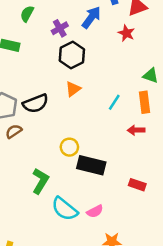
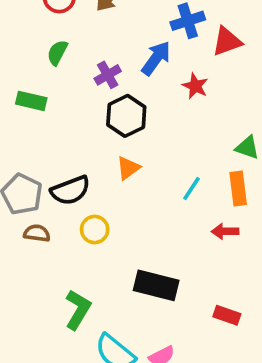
red star: (126, 33) -> (195, 86), moved
brown semicircle: (14, 131) -> (37, 233), turned 42
yellow circle: (69, 147) -> (95, 229), moved

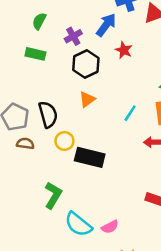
red star: (195, 86) -> (124, 50), moved
green rectangle: (31, 101) -> (35, 54), moved
black semicircle: (70, 190) -> (48, 114), turned -84
black rectangle: (156, 285) -> (90, 157), moved

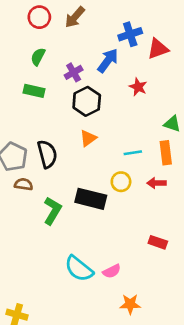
red star: (124, 50) -> (138, 87), moved
cyan line: (130, 113) -> (133, 153), turned 48
yellow circle: (64, 141) -> (121, 182), moved
green L-shape: (53, 195) -> (52, 211), moved

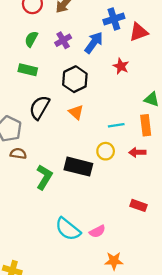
purple cross: (74, 72) -> (63, 40), moved
orange triangle: (88, 138) -> (76, 112), turned -42
black semicircle: (47, 154) -> (39, 108), moved, turned -135

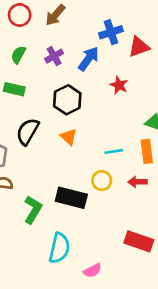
red rectangle: (139, 205) -> (139, 241), size x1.5
cyan semicircle: (68, 229) -> (59, 248), moved, turned -116

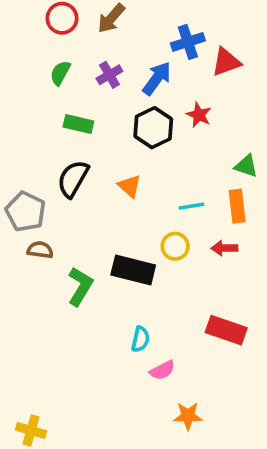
green rectangle: (14, 89) -> (78, 124), moved
black hexagon: (67, 100) -> (153, 128), moved
cyan semicircle: (59, 248) -> (140, 339), moved, size x0.6

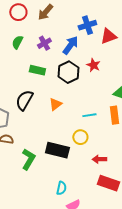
green rectangle: (78, 124) -> (37, 70), moved
orange triangle: (130, 186) -> (55, 104), turned 40
red arrow: (224, 248) -> (99, 159), moved

